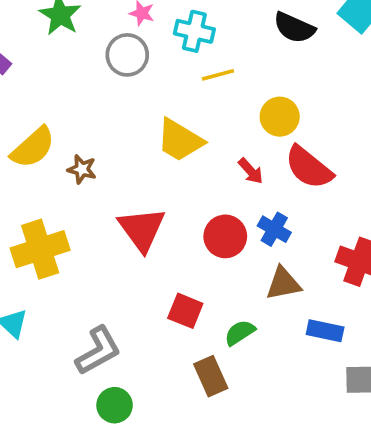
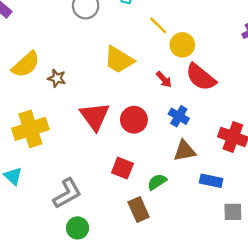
yellow line: (218, 75) -> (158, 25), moved, turned 60
red circle: (225, 236) -> (134, 120), moved

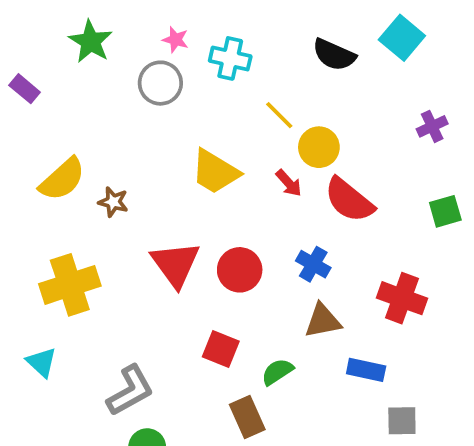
red arrow: (164, 79) -> (289, 183), moved

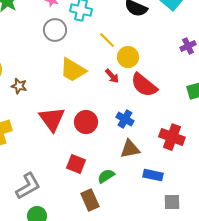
gray circle: (160, 83) -> (55, 30), moved

